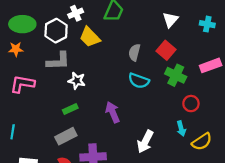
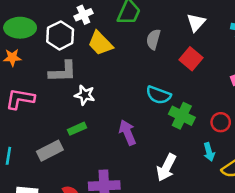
gray semicircle: (134, 52) -> (153, 39), moved
green cross: (176, 75) -> (182, 116), moved
gray rectangle: (66, 136) -> (50, 151), moved

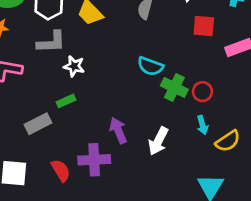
red square: (191, 59) -> (204, 26), moved, turned -35
red circle: (221, 122) -> (202, 92), moved
purple arrow: (127, 133) -> (118, 130), moved

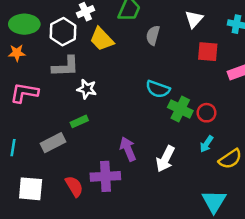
cyan arrow: (202, 125) -> (207, 144), turned 49

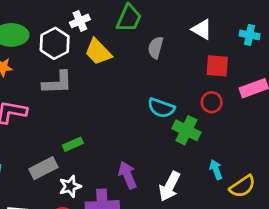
white triangle: (194, 19) -> (202, 29), turned -42
white star: (87, 89) -> (70, 186), moved, turned -30
red circle: (207, 113) -> (212, 102), moved
cyan arrow: (207, 144) -> (216, 170), turned 126

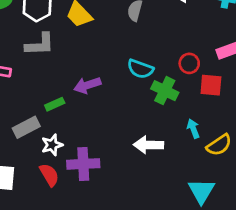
red square: (217, 66) -> (211, 85), moved
purple arrow: (128, 175) -> (87, 85), moved, turned -85
white arrow: (170, 186) -> (148, 145), turned 64

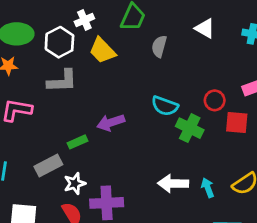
cyan arrow: (193, 129) -> (208, 188), moved

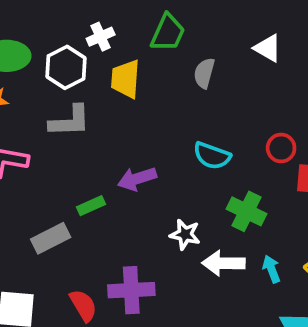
yellow trapezoid: (102, 51) -> (126, 79), turned 48
green cross: (190, 128) -> (246, 211), moved
white star: (75, 183) -> (185, 234), moved, turned 30

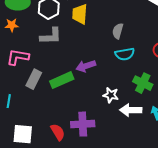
gray semicircle: (204, 73) -> (118, 31), moved
cyan semicircle: (212, 156) -> (125, 54), turned -30
green rectangle: (91, 206) -> (62, 80), size x1.6
gray rectangle: (51, 238) -> (34, 79), moved, turned -36

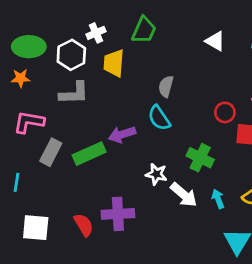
cyan semicircle: (125, 54) -> (159, 118), moved, turned 66
white arrow: (131, 110) -> (184, 195), turned -140

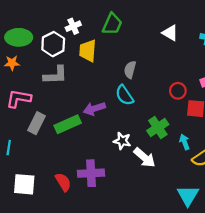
green cross: (200, 158) -> (158, 128), turned 30
cyan arrow: (218, 199) -> (185, 142), moved

